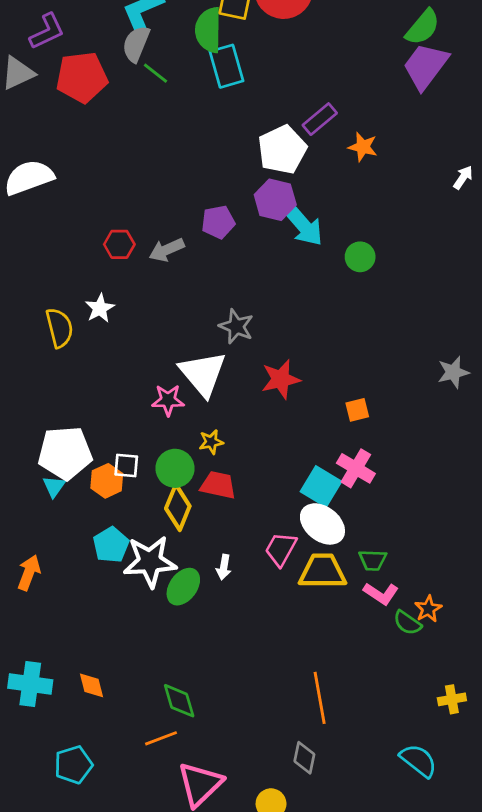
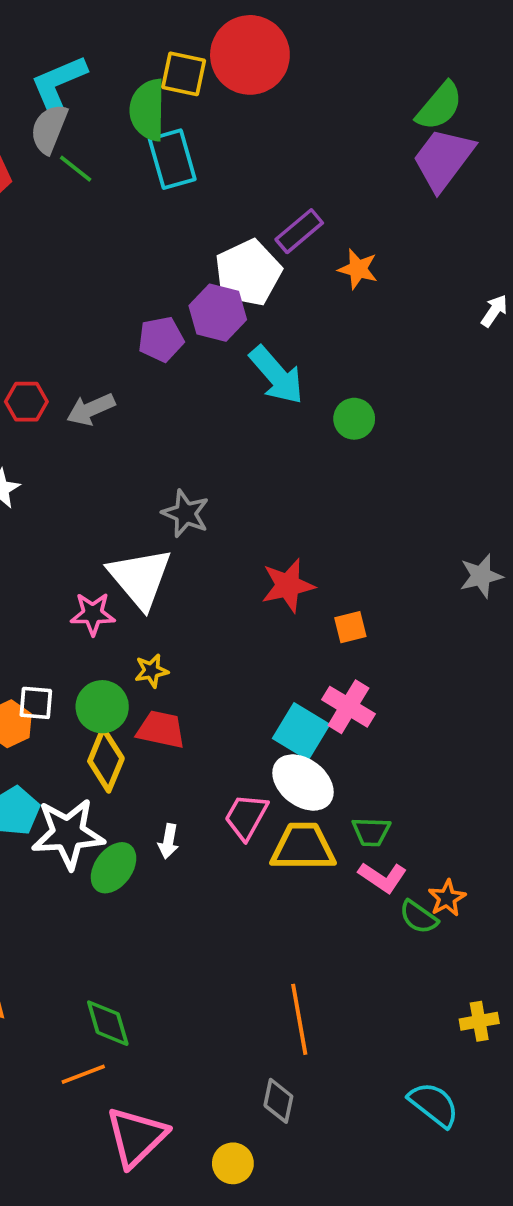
purple hexagon: (275, 200) -> (218, 313), moved
purple pentagon: (218, 222) -> (161, 339), moved
red star: (281, 379) -> (288, 585), moved

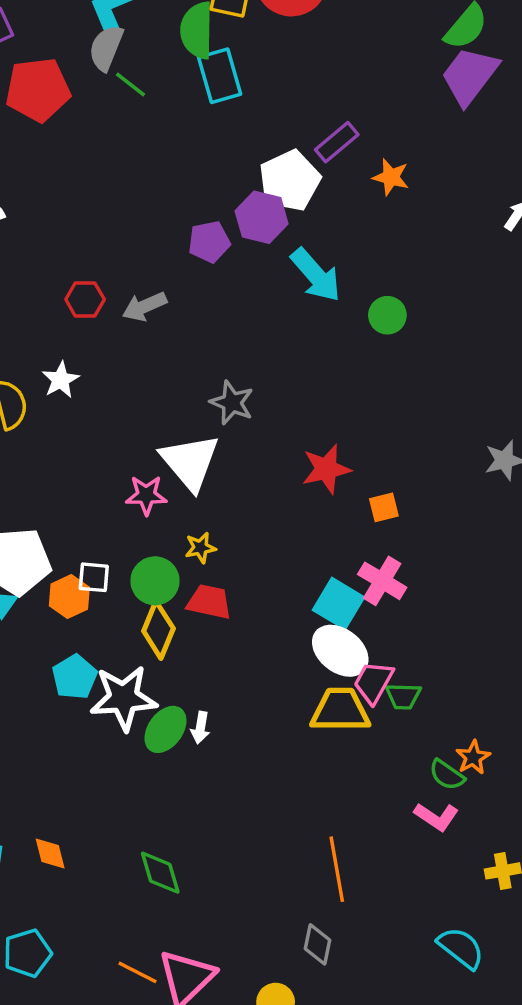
pink trapezoid: (246, 817) -> (373, 682), moved
white arrow: (168, 841) -> (200, 728), moved
pink L-shape: (383, 877) -> (436, 817), moved
orange line: (83, 1074) -> (138, 972), moved, turned 48

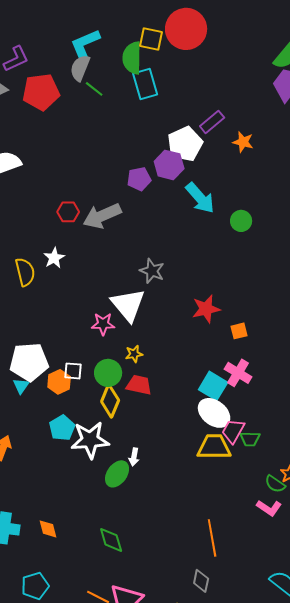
gray arrow: (144, 306) -> (102, 216), size x1.5
green ellipse: (165, 729) -> (117, 474), moved

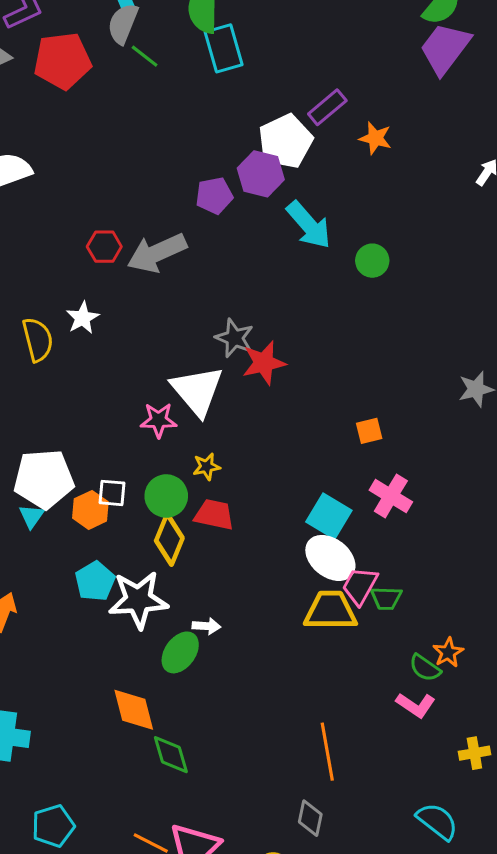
red star: (206, 309) -> (264, 363), moved
pink cross: (238, 373) -> (391, 496), moved
white arrow: (134, 457) -> (207, 626), turned -96
orange diamond: (48, 529) -> (134, 710), moved, size x1.5

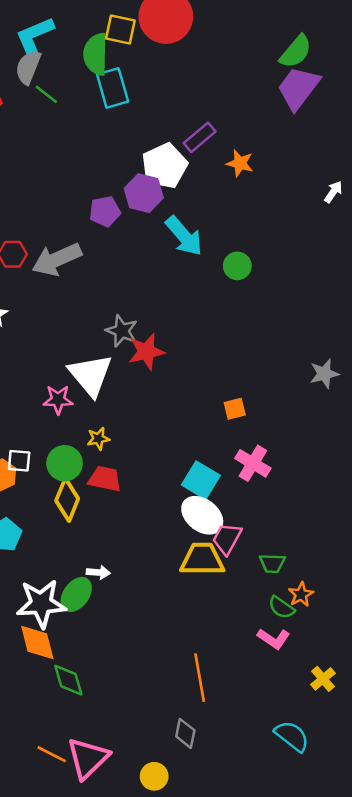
green trapezoid: (386, 598) -> (272, 563), moved
white star: (138, 600) -> (41, 604), moved
yellow cross: (474, 753) -> (323, 679), turned -30

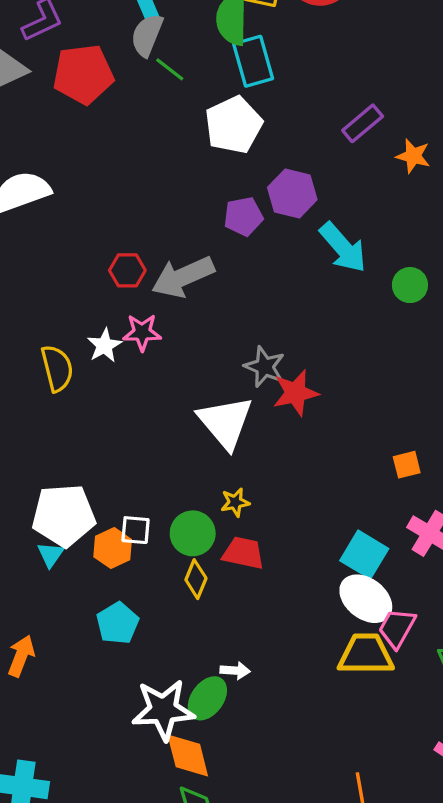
white pentagon: (165, 166) -> (234, 125), moved
pink star: (58, 400) -> (142, 332), moved
yellow diamond: (67, 500) -> (196, 579), size x0.7
orange diamond: (37, 643) -> (188, 756), moved

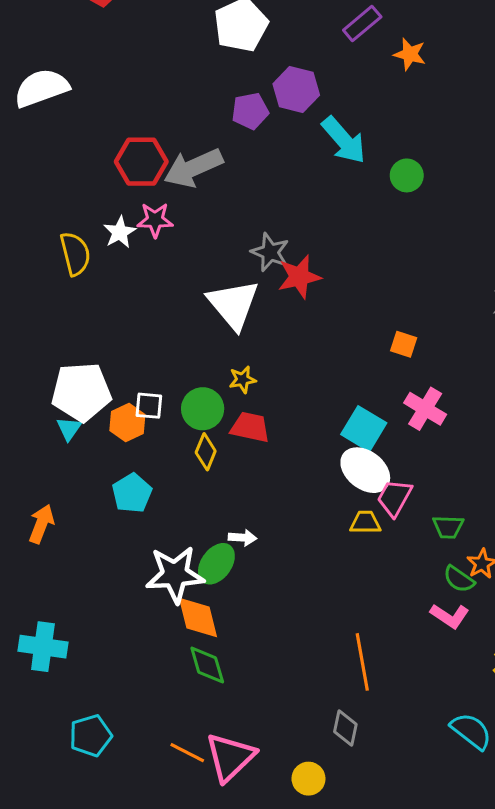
red hexagon: (127, 270) -> (141, 162), size x1.5
orange square: (407, 465) -> (404, 344), turned 32
yellow trapezoid: (366, 654) -> (365, 522), size x0.6

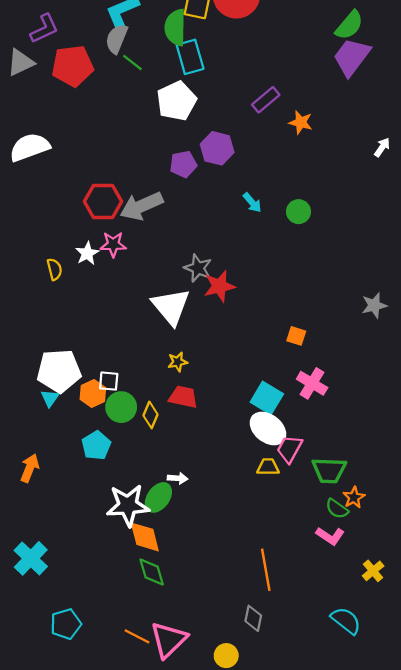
cyan arrow: (344, 140) -> (252, 203), moved, size x0.6
yellow semicircle: (75, 254) -> (54, 269), size x0.7
green circle: (203, 409) -> (121, 407), moved
green trapezoid: (448, 527) -> (329, 470), size x1.5
cyan cross: (43, 647) -> (31, 558), turned 36

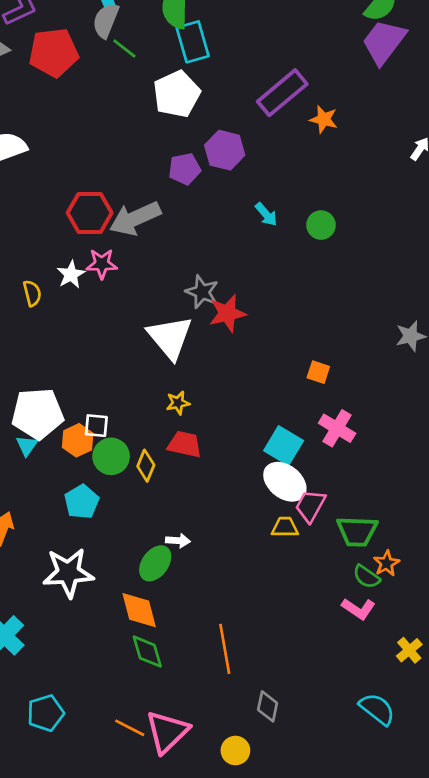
purple rectangle: (266, 100) -> (282, 93), size x1.5
white star: (128, 505) -> (68, 573), moved
orange line: (266, 570) -> (225, 649), moved

